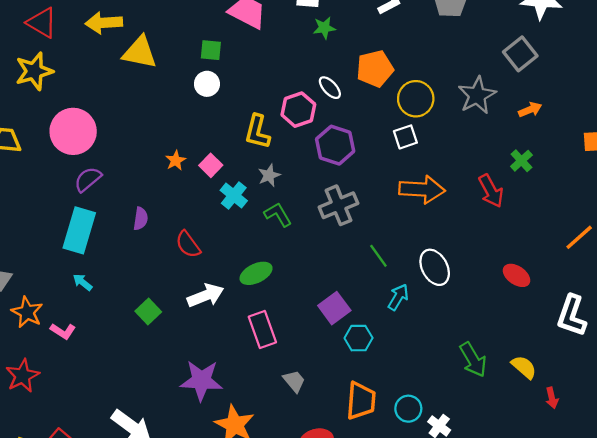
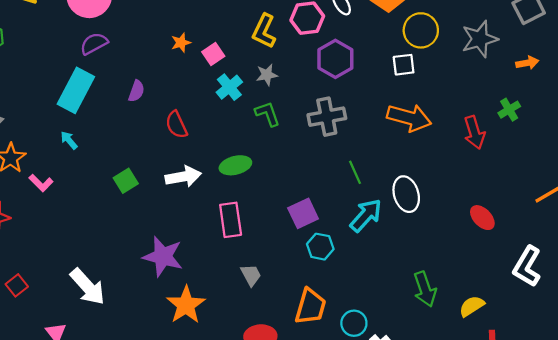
cyan arrow: (398, 297) -> (366, 215), size x1.4
yellow semicircle: (524, 367) -> (472, 306), turned -85

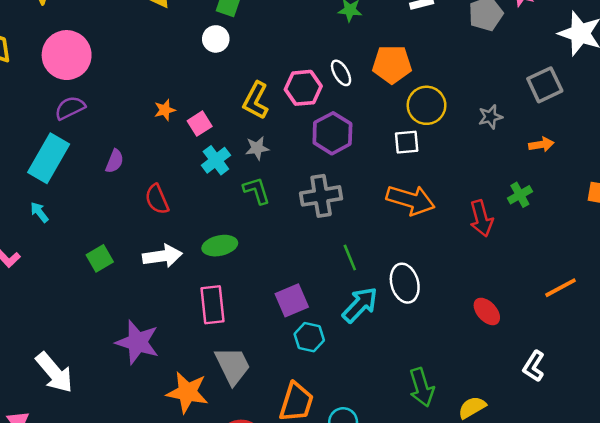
gray star: (480, 39) -> (490, 117), size x0.6
white L-shape: (527, 266) -> (534, 366), size x0.7
gray trapezoid: (251, 275) -> (233, 366), size x1.6
orange star: (186, 305) -> (187, 392), moved, turned -30

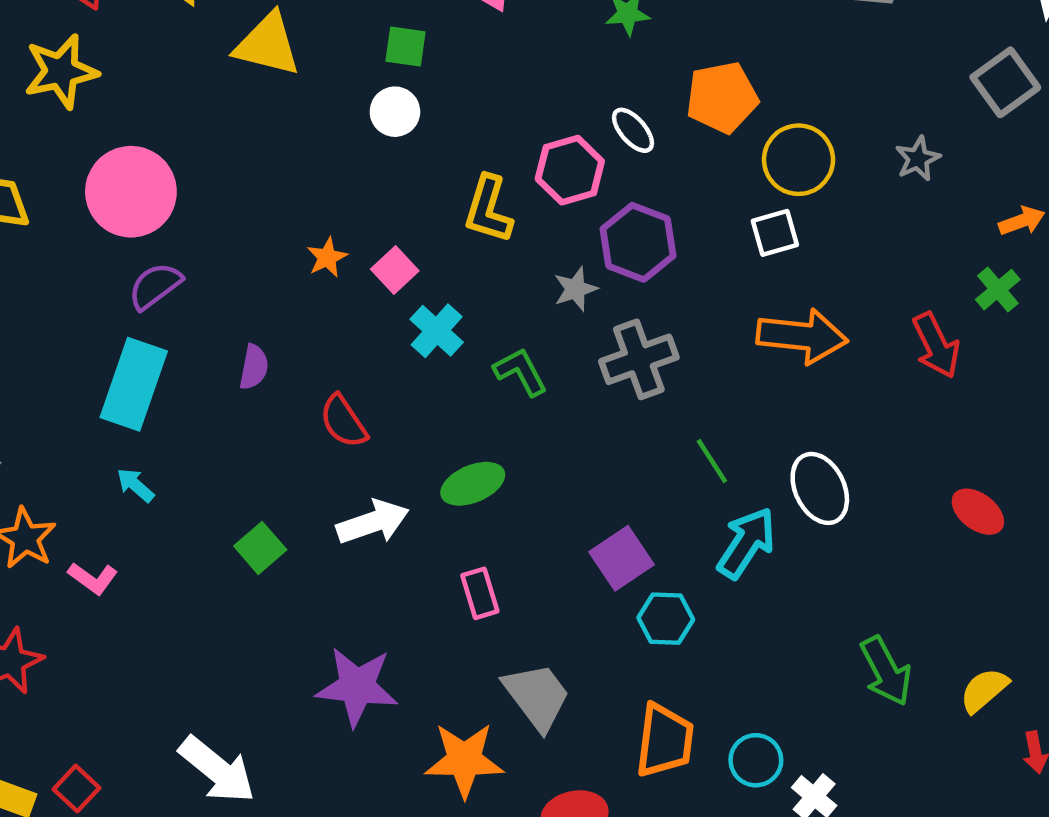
orange arrow: (541, 144) -> (1022, 221), moved
gray star: (257, 148) -> (575, 289), moved
pink rectangle: (212, 305) -> (480, 593), size x0.7

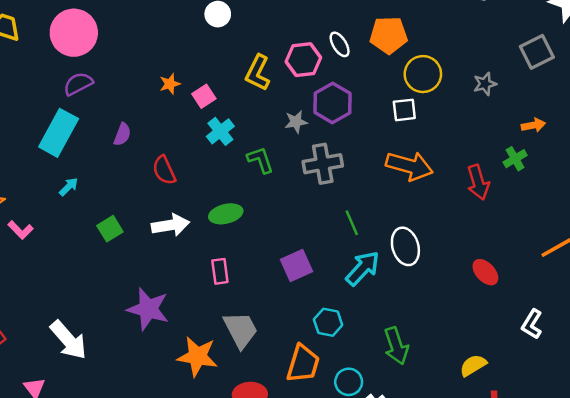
cyan arrow: (135, 485) -> (69, 187), moved, turned 85
cyan hexagon: (666, 619) -> (328, 322), moved
green arrow: (886, 671) -> (396, 346), moved

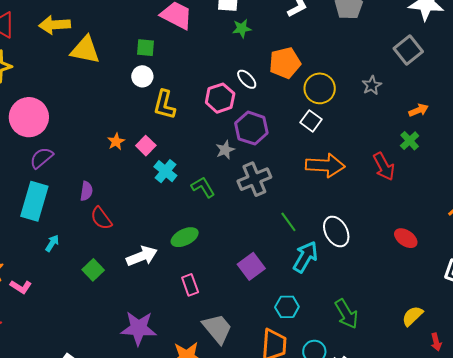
yellow L-shape: (258, 73) -> (164, 105), moved
white square: (404, 110) -> (311, 121), turned -35
red semicircle: (164, 170) -> (101, 218), moved

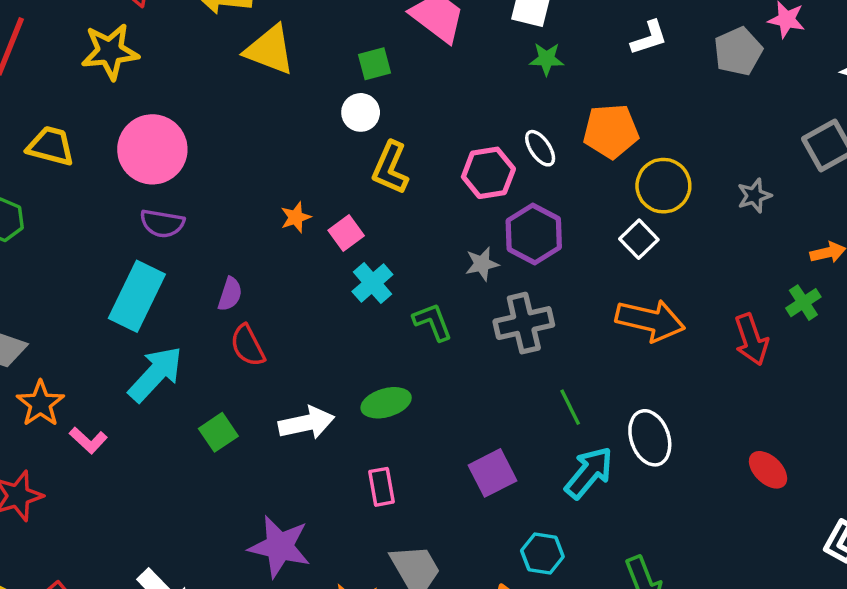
green square: (146, 48) -> (374, 64), turned -30
purple semicircle: (41, 158) -> (162, 223), turned -140
cyan arrow: (52, 243) -> (155, 374), size x2.0

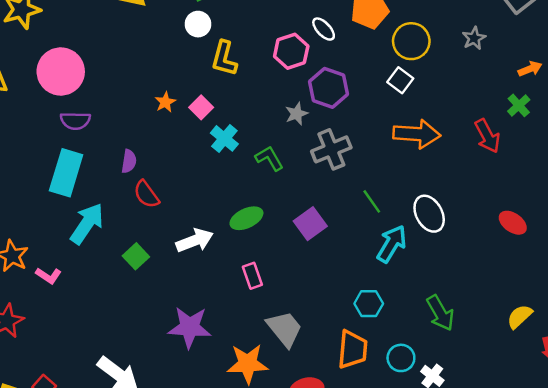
purple square: (492, 473) -> (310, 224), moved

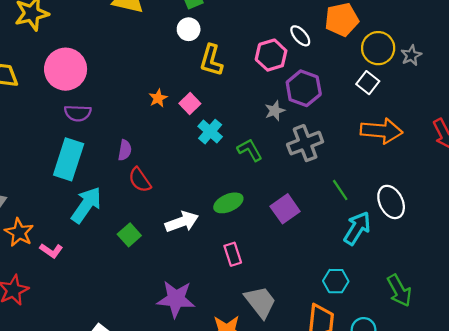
gray star: (474, 38) -> (411, 55), moved

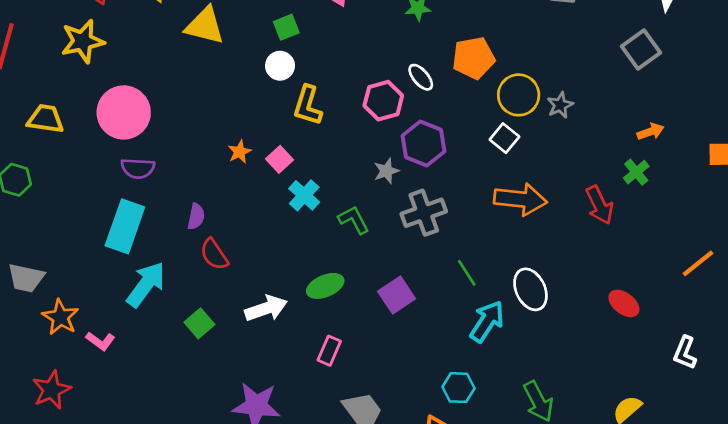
pink rectangle: (233, 254) -> (329, 351), turned 40

